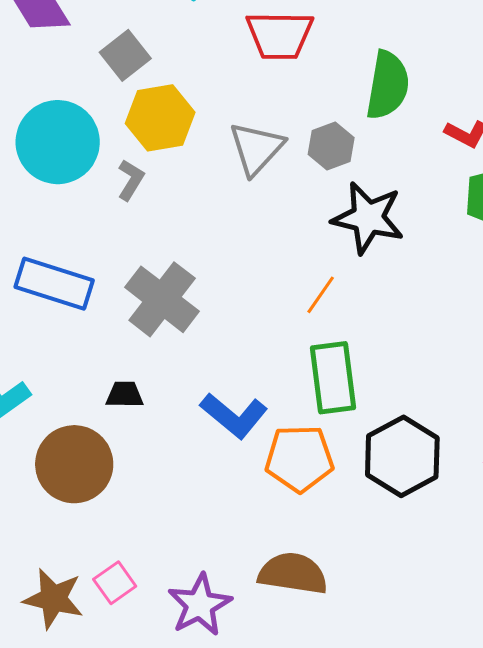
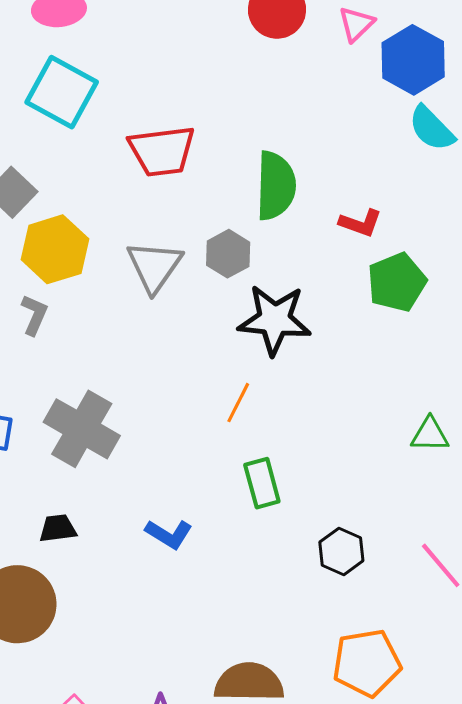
green rectangle: (333, 378) -> (262, 483), size x0.7
blue L-shape: (234, 416) -> (169, 534), size x0.7
black hexagon: (402, 456) -> (341, 551), size x0.6
orange pentagon: (299, 458) -> (367, 663), moved

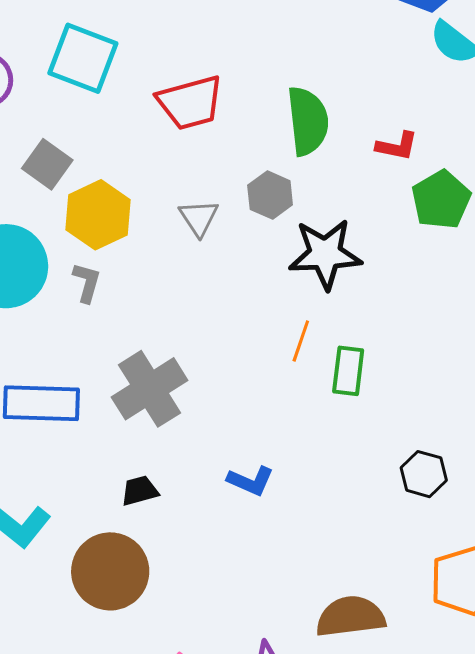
gray triangle: (154, 266) -> (199, 218), size x0.7
gray cross: (82, 429) -> (150, 389), turned 36
green rectangle: (262, 483) -> (348, 371), moved, turned 30

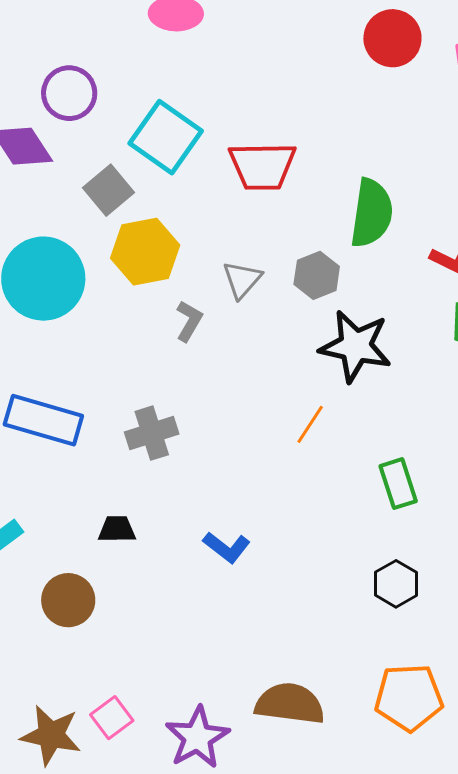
cyan square: (83, 58) -> (166, 137), moved
gray L-shape: (87, 282) -> (189, 321), moved
green rectangle: (348, 371) -> (398, 484), moved, turned -39
gray cross: (150, 389) -> (152, 433), size x0.7
brown circle: (110, 571) -> (68, 600), size x0.7

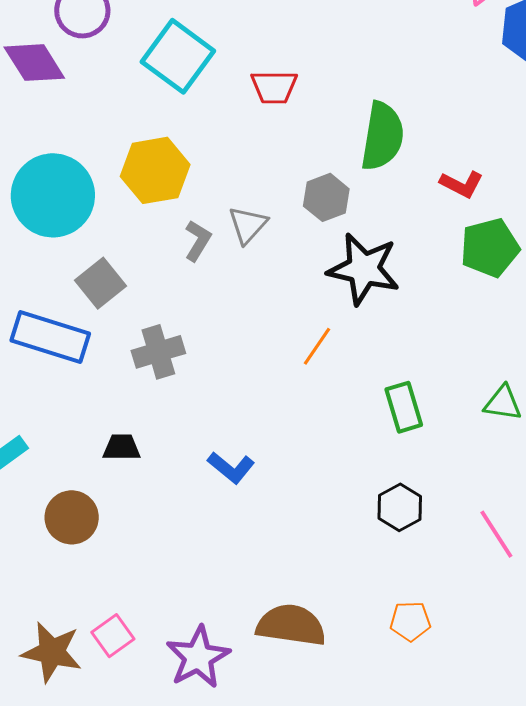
red trapezoid: (262, 166) -> (274, 87), size x0.7
gray square: (109, 190) -> (101, 283), moved
gray triangle: (242, 280) -> (248, 225), moved
orange pentagon: (409, 697) -> (410, 621), size x0.6

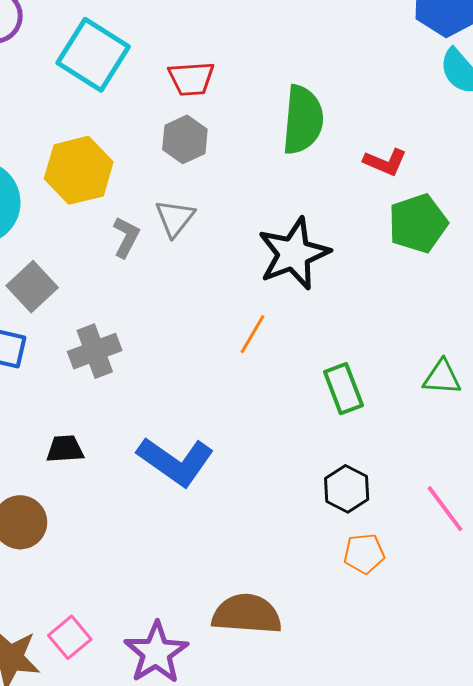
gray hexagon: (326, 197) -> (185, 139), moved
black star: (364, 269) -> (294, 254), turned -30
blue L-shape: (231, 468) -> (176, 461), size x1.6
orange pentagon: (410, 621) -> (364, 554), moved

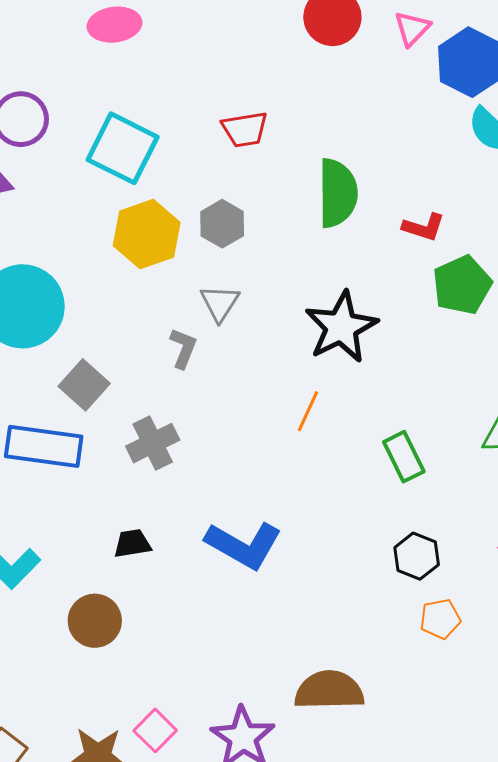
red trapezoid: (191, 79) -> (245, 129), moved
yellow hexagon: (79, 170) -> (147, 234), moved
gray L-shape: (126, 237) -> (183, 348), moved

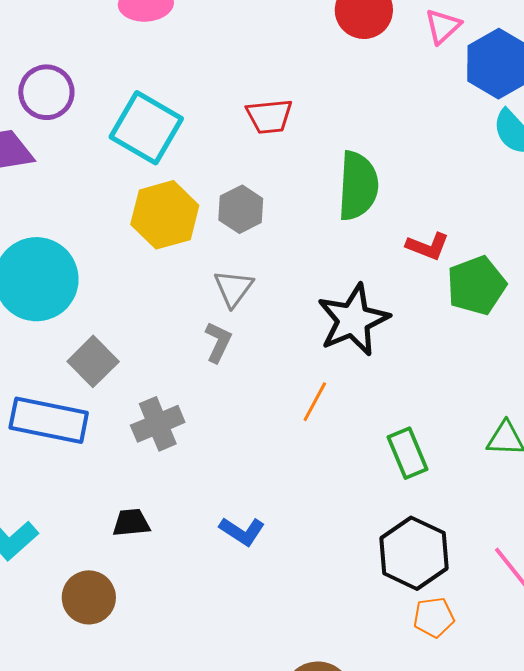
red L-shape: (424, 227) -> (428, 246), moved
gray L-shape: (183, 348) -> (218, 342), moved
blue L-shape: (244, 545) -> (242, 531), size x0.6
black hexagon: (417, 556) -> (414, 553), size x1.5

